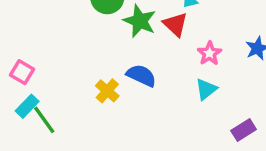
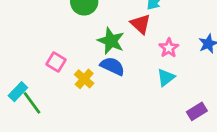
green star: (140, 21) -> (111, 41), moved
pink square: (22, 72) -> (56, 62), moved

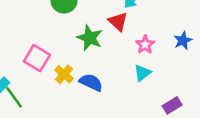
pink square: (56, 62) -> (37, 58), size x1.4
blue semicircle: (112, 66) -> (91, 82), moved

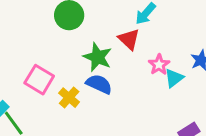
cyan triangle: (142, 73) -> (174, 78), moved
blue semicircle: (91, 82) -> (99, 84), moved

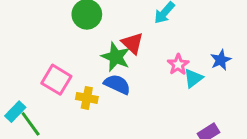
red triangle: (129, 39) -> (132, 43), moved
yellow cross: (69, 98) -> (87, 98), turned -30

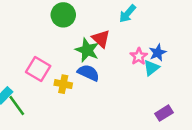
blue star: (221, 60) -> (158, 53), moved

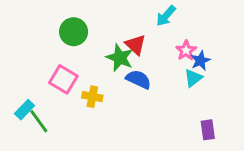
green circle: (63, 15) -> (74, 32), moved
pink star: (139, 56) -> (186, 50), moved
blue semicircle: (88, 73) -> (138, 79), moved
purple rectangle: (164, 113) -> (208, 130), turned -66

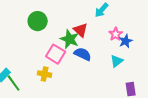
cyan triangle: (193, 78) -> (117, 61), moved
pink square: (63, 79) -> (56, 54), moved
yellow cross: (92, 97) -> (45, 74), moved

